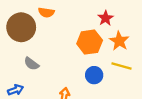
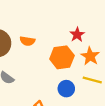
orange semicircle: (46, 12) -> (27, 41), moved

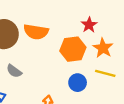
orange semicircle: (27, 41) -> (36, 32), size x1.5

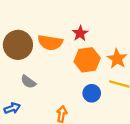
red star: (89, 25) -> (80, 33), moved

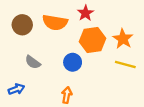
brown circle: (18, 45) -> (22, 25), size x0.7
blue circle: (92, 93) -> (73, 62), moved

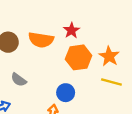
blue circle: (73, 62) -> (66, 93), moved

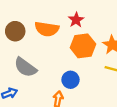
gray semicircle: (19, 80) -> (25, 67), size x1.5

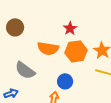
orange semicircle: (47, 29) -> (48, 48), moved
brown circle: (15, 31) -> (15, 27), moved

